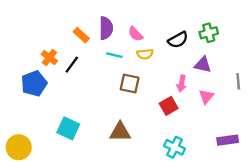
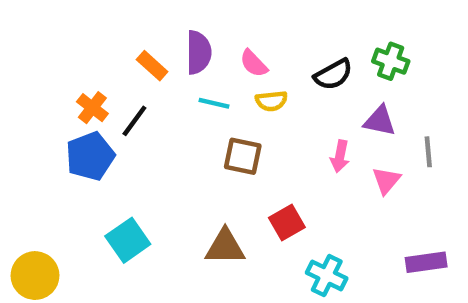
green cross: (209, 33) -> (391, 61), turned 36
gray line: (238, 81) -> (428, 152), moved
blue pentagon: (34, 84) -> (90, 156), moved
red square: (169, 106) -> (287, 223), moved
cyan square: (68, 128) -> (128, 240), turned 30

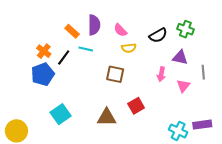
cyan line: (214, 103) -> (86, 49), moved
cyan cross: (327, 276) -> (178, 131), moved

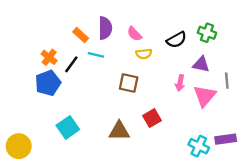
pink triangle: (183, 86) -> (205, 96), size x1.5

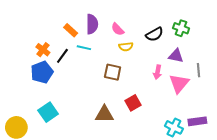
cyan square: (68, 127) -> (48, 112), moved

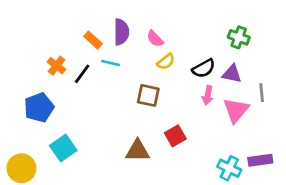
black semicircle: (154, 34) -> (204, 68), moved
yellow semicircle: (126, 47) -> (166, 62), turned -32
blue pentagon: (42, 72) -> (39, 108), moved

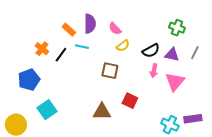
gray line: (262, 93) -> (195, 53), moved, turned 32
red square: (175, 136) -> (130, 101), turned -35

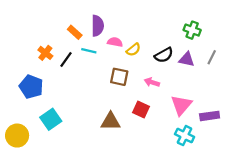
pink semicircle: (115, 29) -> (115, 42), moved, turned 144
pink arrow: (154, 71) -> (152, 82), moved, turned 96
blue pentagon: (29, 80) -> (31, 87), turned -30
pink triangle: (175, 82) -> (181, 105), moved
purple rectangle: (193, 119) -> (210, 116), moved

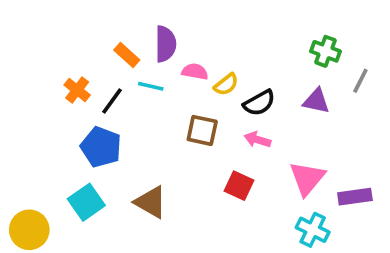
black semicircle: (164, 55) -> (259, 103), moved
gray line: (212, 57) -> (360, 81), moved
blue pentagon: (31, 87) -> (101, 147), moved
brown triangle: (111, 121) -> (151, 202), moved, turned 30

